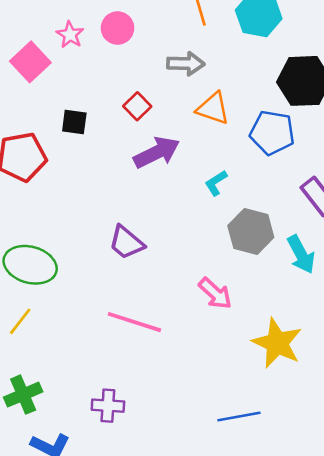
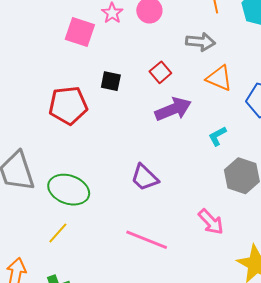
pink square: (30, 62) -> (80, 32), turned -32

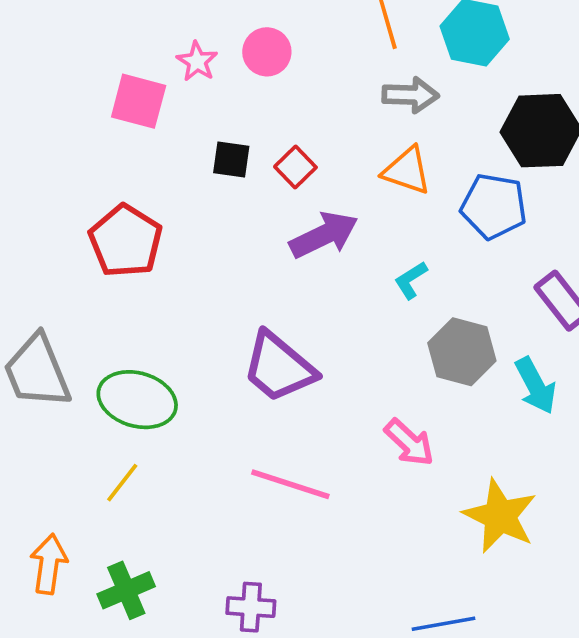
gray arrow: (201, 42) -> (410, 95), moved
black square: (111, 81) -> (231, 160), moved
red pentagon: (68, 105) -> (126, 241), turned -30
purple trapezoid: (145, 177) -> (279, 367), size x1.4

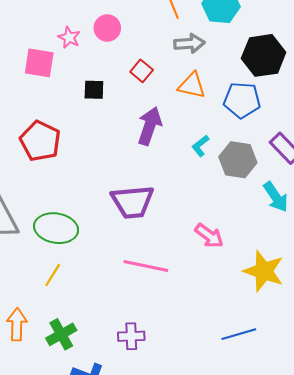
red square: (295, 167) -> (142, 71), moved
purple arrow: (324, 235) -> (150, 126), turned -39
gray hexagon: (462, 352) -> (238, 160), moved
purple trapezoid: (279, 367) -> (133, 202), turned -39

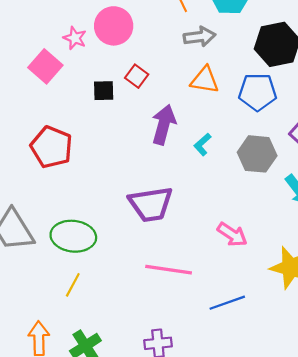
pink circle: (107, 28) -> (114, 26), size x1.4
pink square: (39, 63) -> (45, 66), turned 36
red square: (142, 71) -> (137, 76), moved
cyan L-shape: (200, 146) -> (202, 144), moved
blue line: (239, 334) -> (227, 303), moved

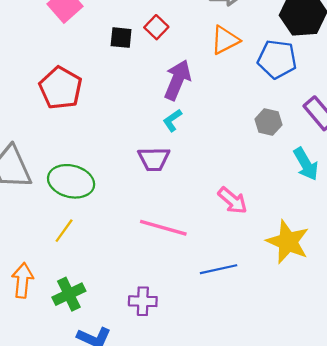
orange triangle: (205, 80) -> (225, 40), turned -44
cyan L-shape: (202, 144) -> (172, 120), moved
gray hexagon: (257, 154) -> (268, 122), size x0.7
purple trapezoid: (151, 204) -> (154, 159), size x0.7

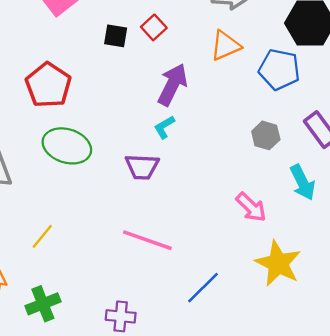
green ellipse: (71, 181) -> (67, 146), moved
pink arrow: (233, 200) -> (251, 207), moved
blue line: (219, 269) -> (203, 288), turned -36

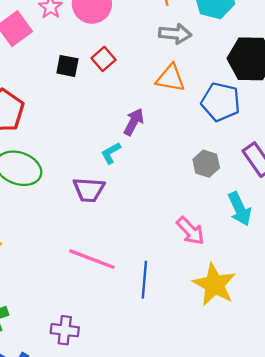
orange triangle: (225, 46) -> (171, 78), turned 32
purple arrow: (172, 85) -> (134, 122), moved, size x0.7
blue line: (203, 288) -> (144, 280), moved, turned -42

